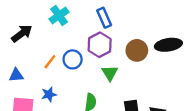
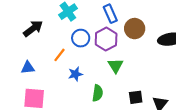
brown circle: (137, 50) -> (135, 29), moved
blue circle: (73, 59) -> (81, 38), moved
blue star: (49, 94) -> (75, 74), moved

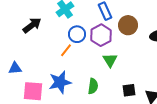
orange line: (60, 55) -> (66, 50), moved
blue triangle: (28, 68) -> (15, 68), moved
blue star: (75, 74) -> (60, 82), moved, size x1.6

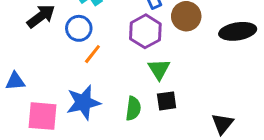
blue circle: (77, 34) -> (79, 28), moved
black square: (129, 90) -> (167, 101), moved

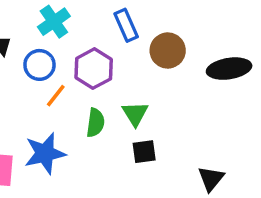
purple hexagon: (145, 31) -> (94, 69), moved
green semicircle: (133, 109) -> (95, 123), moved

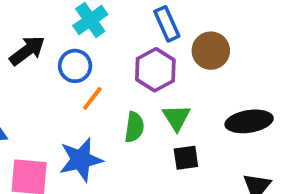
purple hexagon: (94, 69) -> (155, 70), moved
black ellipse: (229, 69) -> (249, 121), moved

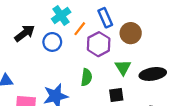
orange line: (92, 98) -> (80, 29), moved
green triangle: (176, 118) -> (123, 67), moved

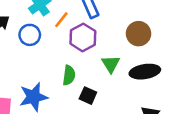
brown circle: (131, 33) -> (139, 34), moved
black square: (116, 95) -> (88, 96), moved, turned 32

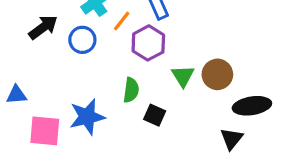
brown circle: (139, 34) -> (217, 74), moved
black ellipse: (145, 72) -> (252, 106), moved

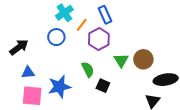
black arrow: (43, 27) -> (19, 47), moved
green semicircle: (131, 90) -> (88, 69), turned -35
blue triangle: (16, 95) -> (28, 72), moved

